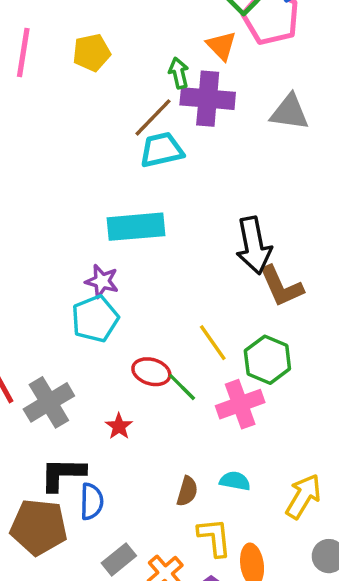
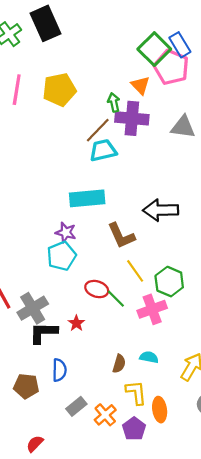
yellow pentagon: (92, 53) -> (59, 90), size x1.4
black arrow: (254, 245) -> (161, 210), turned 100
brown L-shape: (281, 286) -> (121, 236), moved
black L-shape: (63, 474) -> (43, 333), moved
brown pentagon: (39, 527) -> (26, 386), size x0.7

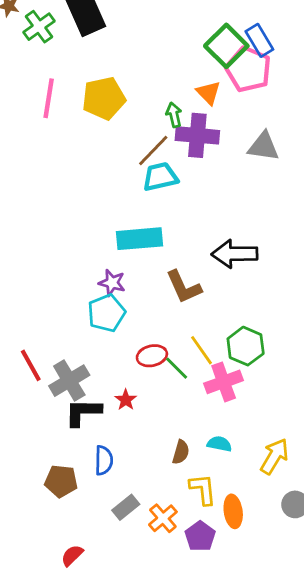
yellow line: (135, 271) -> (201, 350), moved
red ellipse: (97, 289) -> (152, 356), turned -30

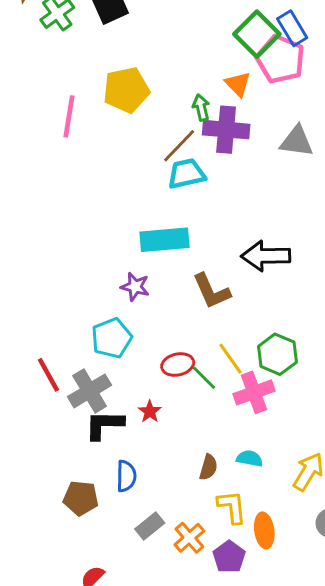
pink line: (49, 98) -> (69, 116), moved
cyan pentagon: (106, 313) -> (112, 338), moved

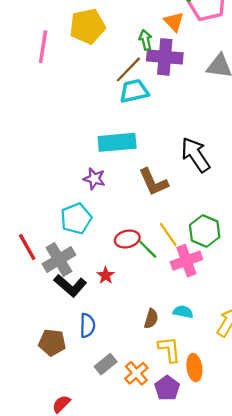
black arrow: (266, 256) -> (196, 155), turned 57
black L-shape: (104, 425) -> (70, 286), turned -140

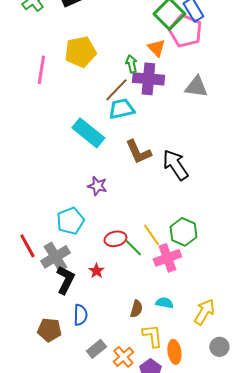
cyan rectangle: (117, 142) -> (88, 133), moved, turned 44
purple star: (94, 179) -> (97, 186), moved
brown L-shape: (153, 182) -> (138, 152), moved
black L-shape: (70, 286) -> (65, 280), turned -104

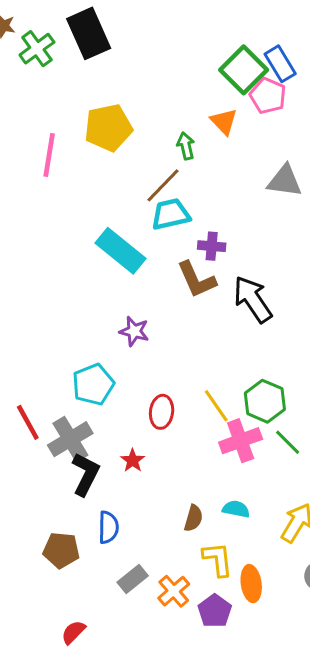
pink pentagon: (185, 31) -> (268, 96), size x0.7
purple cross: (148, 79) -> (212, 246), moved, size x0.6
red ellipse: (115, 239) -> (162, 412), turned -70
green line: (133, 248) -> (288, 442), moved

